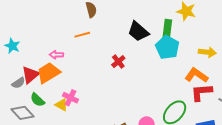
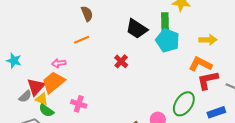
yellow triangle: (61, 105) -> (42, 99), moved

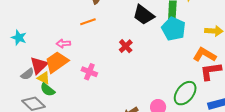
pink cross: (79, 104) -> (89, 72), moved

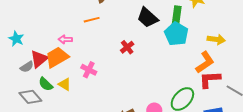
cyan star: (19, 38) -> (16, 39), moved
orange L-shape: (204, 55) -> (205, 62), turned 110
yellow triangle: (44, 78) -> (65, 84), moved

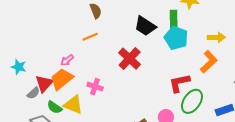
pink arrow: (65, 39) -> (67, 60), turned -32
red cross: (127, 47) -> (130, 59), size x1.6
red L-shape: (210, 79) -> (179, 83), moved
yellow triangle: (65, 84) -> (73, 105), size x1.5

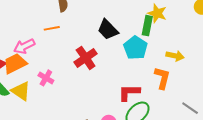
green rectangle: (174, 20) -> (147, 26), moved
pink arrow: (67, 60) -> (24, 46), size x1.5
orange L-shape: (209, 62) -> (162, 78), turned -45

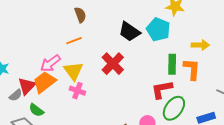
green rectangle: (147, 26) -> (172, 64), moved
cyan pentagon: (136, 48) -> (158, 29), moved
yellow triangle: (21, 91) -> (73, 71), moved, turned 30

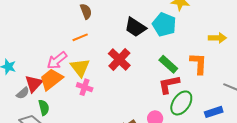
yellow arrow: (200, 45) -> (217, 38), moved
green rectangle: (172, 64) -> (168, 64), moved, turned -48
green semicircle: (36, 110) -> (44, 107), turned -140

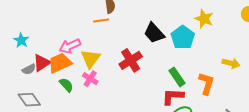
orange line: (80, 37) -> (101, 21), moved
green semicircle: (44, 107) -> (66, 85), moved, turned -42

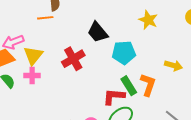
cyan pentagon: (183, 37) -> (124, 53), moved, turned 30
green rectangle: (177, 77) -> (129, 86), moved
pink cross: (90, 79) -> (32, 75), turned -35

